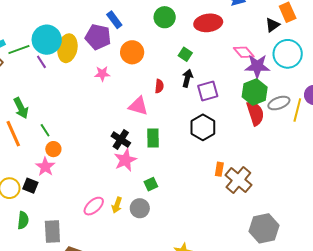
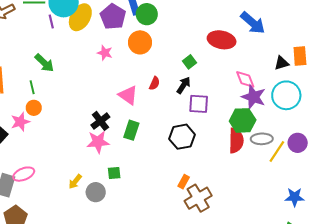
green circle: (165, 17) -> (147, 14), moved
green arrow: (21, 108) -> (44, 63), moved, turned -40
pink ellipse: (94, 206) -> (24, 174), moved

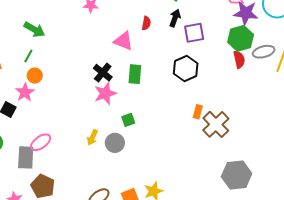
green line: (32, 87) -> (28, 56), turned 56
red semicircle: (236, 141) -> (239, 60), size x0.7

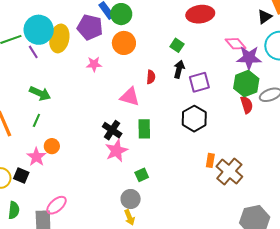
orange circle: (35, 76) -> (52, 146), moved
yellow arrow: (92, 137) -> (130, 217), moved, turned -42

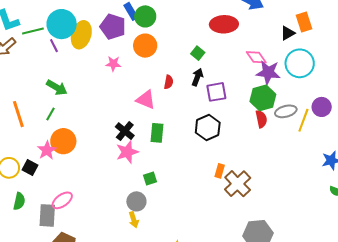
orange circle: (52, 146) -> (63, 141), size x1.6

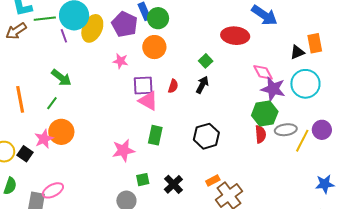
purple square: (216, 92) -> (143, 85), moved
black cross: (125, 131) -> (173, 184), moved
orange rectangle: (220, 171) -> (213, 181), turned 40

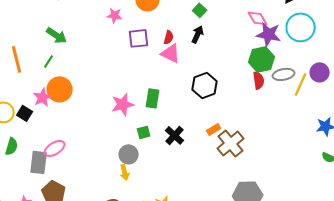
pink triangle: (148, 101) -> (171, 53), moved
green rectangle: (155, 135) -> (153, 98), moved

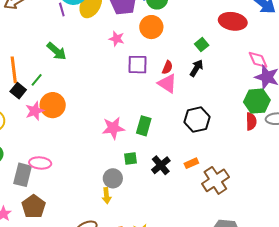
green line: (49, 61) -> (37, 80), moved
black square: (25, 113) -> (18, 91), moved
orange rectangle: (214, 129) -> (191, 163), moved
pink ellipse: (55, 148) -> (40, 163), turned 30

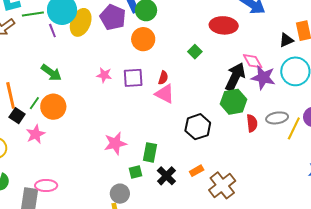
pink star: (117, 39) -> (104, 75), moved
black arrow: (197, 68) -> (235, 77), moved, size x1.6
green hexagon: (257, 101) -> (234, 102), moved
orange circle: (53, 105) -> (53, 107), moved
green rectangle: (144, 126) -> (150, 152), moved

